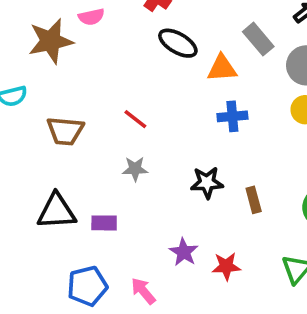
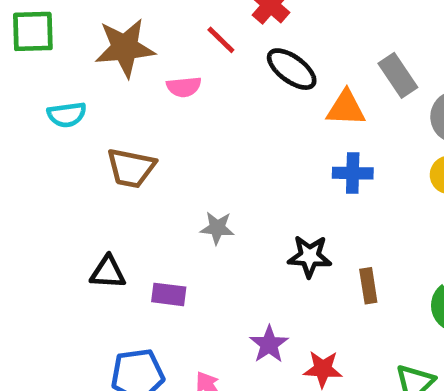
pink semicircle: (91, 17) -> (184, 87), moved
red line: (135, 119) -> (221, 40), moved
black triangle: (56, 211) -> (108, 272), size x0.7

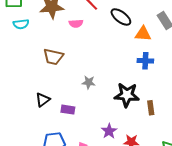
cyan semicircle: (67, 115) -> (21, 24), moved
black star: (310, 256) -> (127, 95), size x1.4
black triangle: (108, 272) -> (43, 100), turned -42

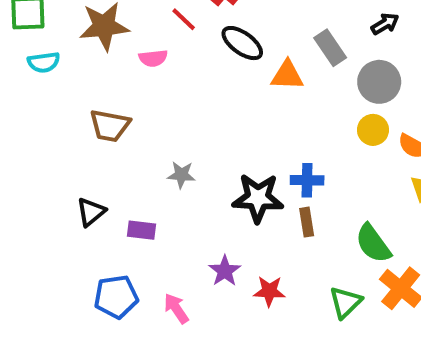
blue cross: (145, 61) -> (307, 180), moved

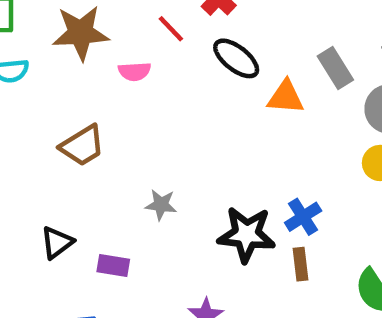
brown trapezoid: (110, 126) -> (82, 146), turned -45
blue cross: (307, 180) -> (303, 217), turned -36

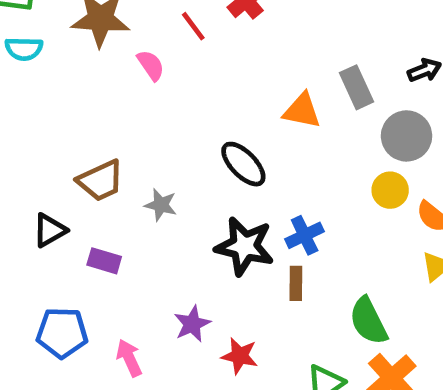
black ellipse: (236, 58) -> (243, 164), moved
pink semicircle: (135, 71) -> (151, 65), turned -128
brown trapezoid: (82, 146) -> (101, 181), moved

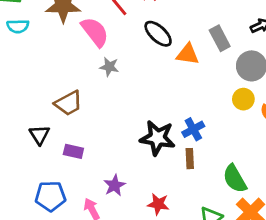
pink semicircle: (151, 65) -> (95, 32), size x1.6
black ellipse: (243, 164) -> (158, 34), moved
gray star: (161, 205) -> (109, 67), moved
black triangle: (50, 230) -> (39, 135), turned -30
purple star: (192, 324) -> (115, 185), moved

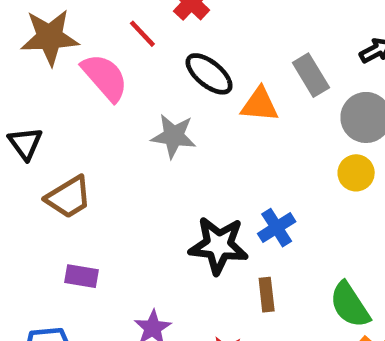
gray star: (109, 67) -> (174, 136), moved, size x1.4
black triangle: (39, 135) -> (25, 143), moved
brown rectangle: (190, 159) -> (267, 295), moved

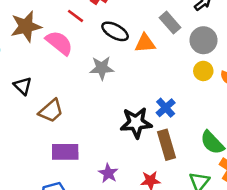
purple rectangle: (82, 276) -> (65, 152), size x1.5
brown rectangle: (267, 295) -> (166, 145), size x1.6

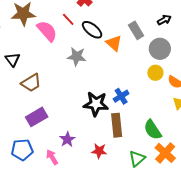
red line: (75, 16) -> (68, 19), moved
orange triangle: (145, 43) -> (114, 43), turned 36
purple rectangle: (65, 152) -> (37, 117), turned -40

